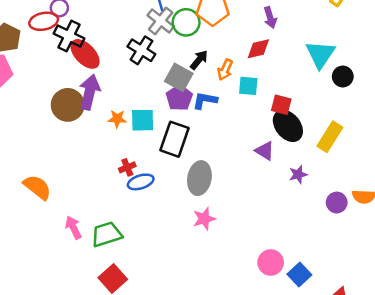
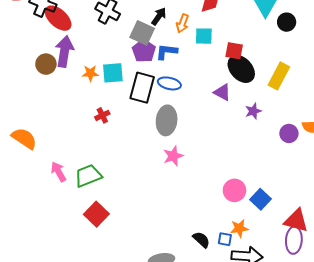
brown circle: (68, 105) -> (46, 64), size x0.7
blue ellipse: (141, 182) -> (169, 83), moved, turned 35

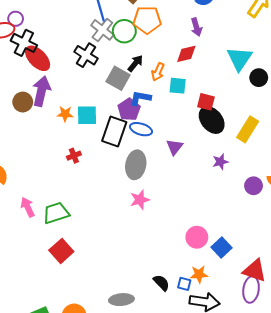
purple pentagon: (144, 51) -> (129, 109), moved
purple triangle: (222, 92) -> (175, 147), moved, turned 36

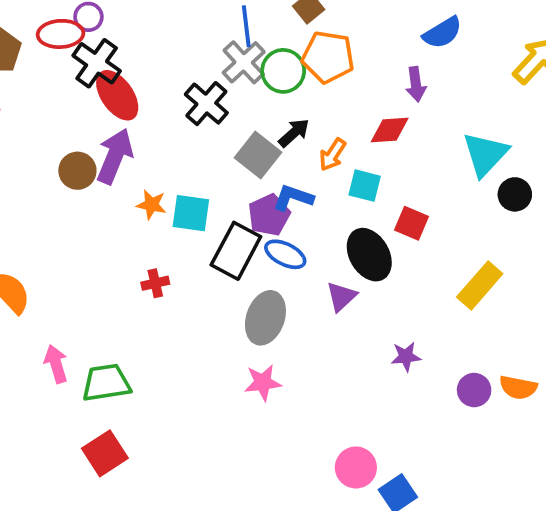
black ellipse: (212, 120) -> (369, 255), moved
purple star: (220, 162) -> (406, 357), moved

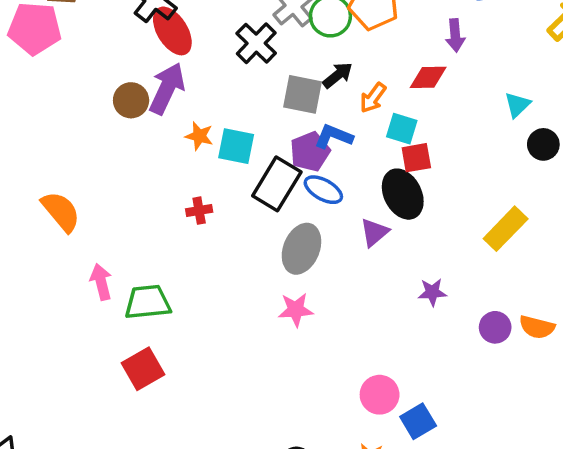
cyan triangle: (485, 154) -> (517, 105), size x0.6
gray square: (258, 155) -> (303, 94), turned -30
red square: (412, 223) -> (416, 158), moved, turned -36

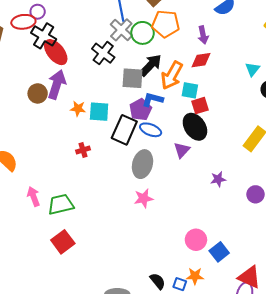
purple arrow: (455, 35) -> (203, 35), moved
black arrow: (338, 75) -> (151, 65), size x1.4
orange arrow: (373, 98) -> (172, 75), size x1.6

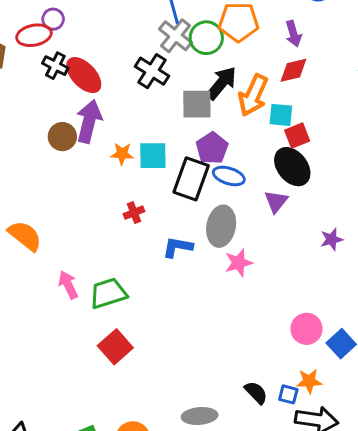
black cross: (44, 36) -> (55, 66), moved, size x0.7
blue L-shape: (153, 100) -> (178, 247), moved
pink star: (144, 198) -> (239, 263), moved

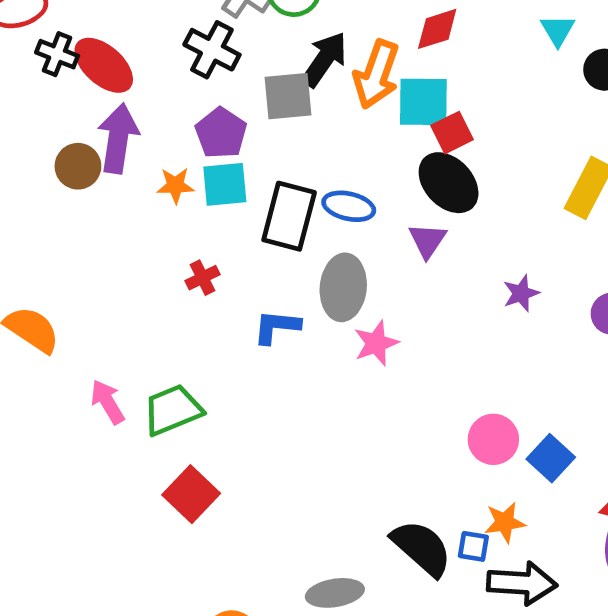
cyan square: (281, 115) -> (423, 102), size x1.4
purple pentagon: (212, 148) -> (221, 133), moved
black semicircle: (256, 393) -> (422, 548), size x1.6

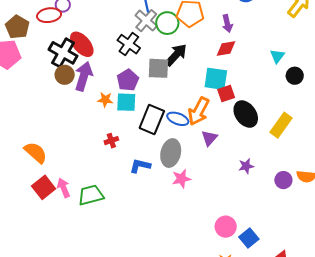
black cross: (57, 54) -> (63, 53), moved, size x1.6
orange arrow: (376, 74) -> (199, 111), moved
brown circle: (78, 166) -> (65, 75), moved
black ellipse: (449, 183) -> (246, 114), moved
red square: (191, 494) -> (44, 187), moved

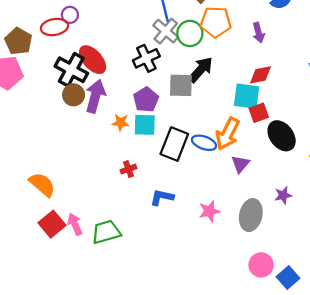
black cross: (129, 44) -> (146, 58), turned 30
red diamond: (226, 49) -> (260, 75), moved
gray ellipse: (171, 153) -> (251, 215), moved

